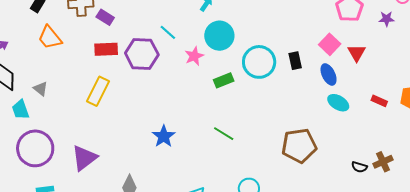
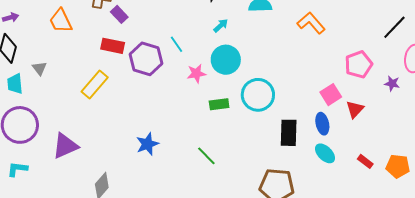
black rectangle: (295, 61) -> (289, 133), moved, size x1.5

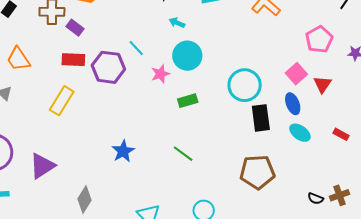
orange trapezoid: (61, 21) -> (18, 59), moved
cyan arrow: (221, 26) -> (177, 23), turned -105
cyan circle: (258, 95) -> (245, 85), moved

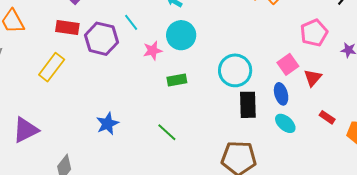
red rectangle: (341, 134) -> (327, 117), moved

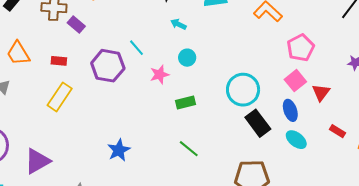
red rectangle: (67, 27) -> (59, 61), moved, size x0.7
pink pentagon: (314, 33) -> (301, 48), moved
cyan circle: (181, 35) -> (187, 58), size x0.6
black rectangle: (248, 105) -> (258, 123), turned -32
green line: (167, 132) -> (189, 149), moved

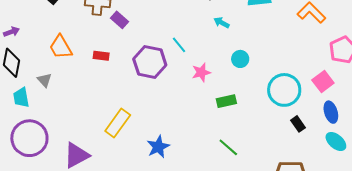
cyan circle: (187, 58) -> (240, 59), moved
pink square: (295, 81) -> (323, 82), moved
yellow rectangle: (60, 97) -> (118, 123), moved
black rectangle: (258, 123) -> (298, 124), size x0.6

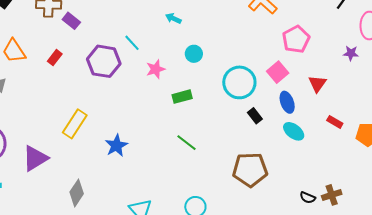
red rectangle: (101, 56) -> (55, 58), turned -56

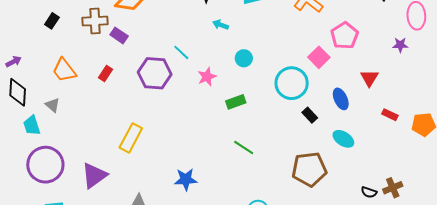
pink square: (278, 72) -> (319, 57), moved
cyan ellipse: (294, 131) -> (343, 139), moved
blue star: (116, 146) -> (186, 179), moved, turned 30

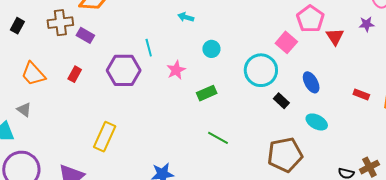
cyan line: (181, 52) -> (149, 48), turned 36
red triangle: (369, 78) -> (335, 37), moved

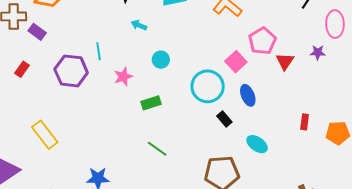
blue ellipse: (311, 82) -> (248, 95), moved
red rectangle: (361, 95) -> (305, 122), turned 70
yellow rectangle: (105, 137) -> (45, 135), turned -68

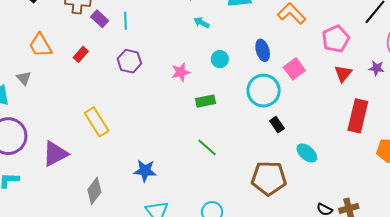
pink pentagon: (262, 41) -> (336, 39), moved
cyan line: (99, 51) -> (125, 21), moved
purple hexagon: (71, 71) -> (129, 61), size x0.7
blue ellipse: (248, 95) -> (263, 50), moved
red rectangle: (305, 122) -> (358, 116), moved, size x2.0

